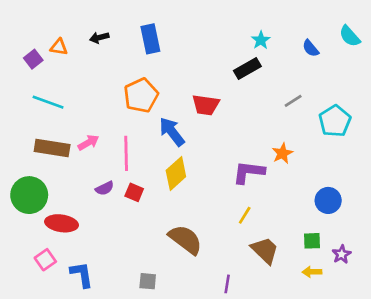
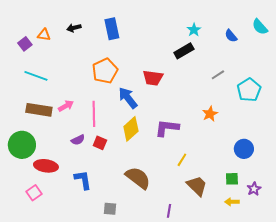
purple L-shape: (249, 172) -> (167, 128), moved
blue L-shape: (82, 275) -> (83, 180), moved

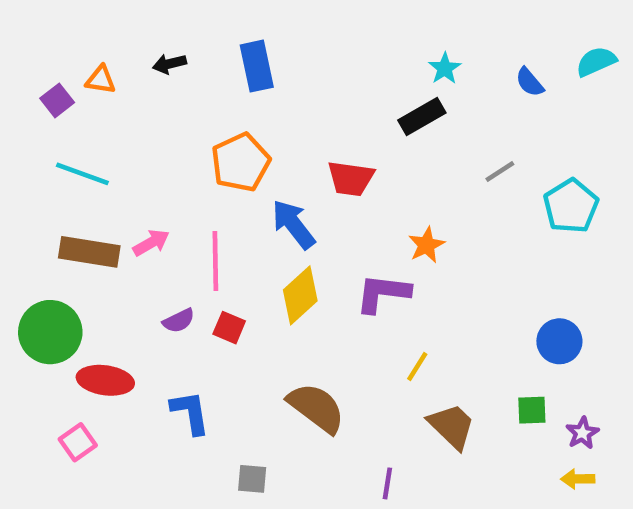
cyan semicircle: (260, 27) -> (596, 61), turned 108
orange star: (210, 114) -> (426, 245), moved
yellow arrow: (232, 202) -> (578, 479), moved

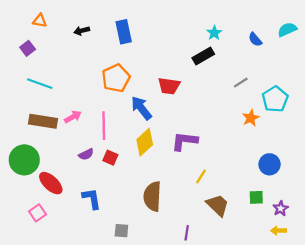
orange triangle: (101, 80) -> (40, 21), moved
orange star: (426, 245) -> (251, 118), moved
red ellipse: (105, 380) -> (51, 183), turned 35
brown semicircle: (316, 408) -> (152, 196), turned -124

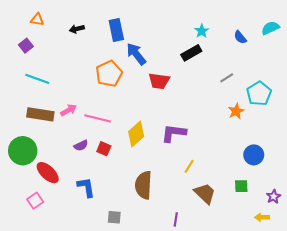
blue arrow: (141, 108) -> (136, 54), moved
pink line: (104, 126) -> (98, 118), turned -75
purple star: (281, 208) -> (274, 197), moved

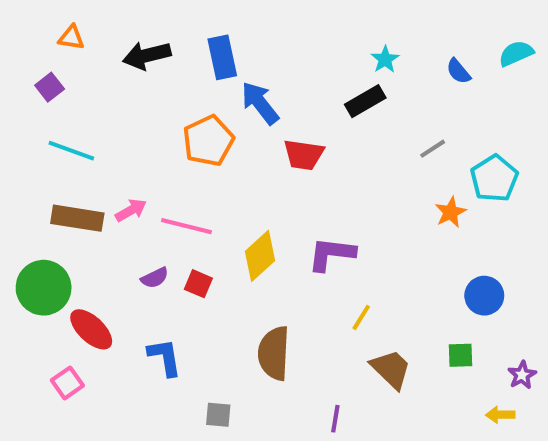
black arrow: (77, 29) -> (147, 55), size x1.6

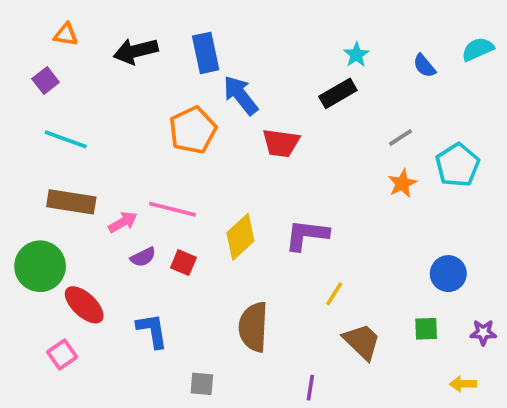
pink arrow: (131, 210) -> (123, 222), moved
orange star: (451, 212) -> (402, 183), moved
purple star: (522, 375) -> (483, 332), moved, turned 30

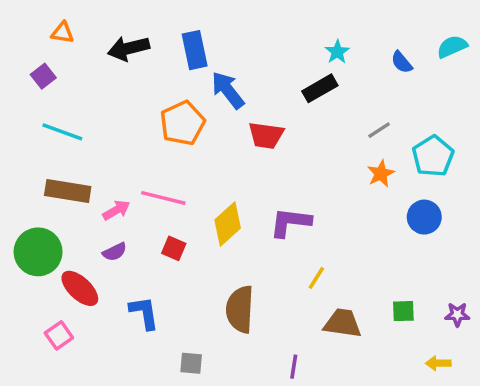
purple semicircle: (143, 257) -> (115, 252), moved
blue circle: (448, 274) -> (424, 217), moved
brown trapezoid: (362, 342) -> (342, 323), turned -36

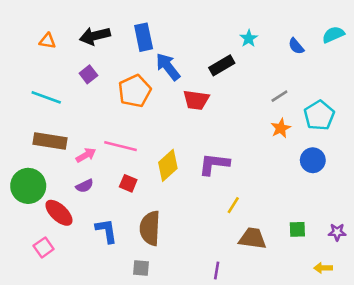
orange triangle: (62, 33) -> (47, 41), moved
purple square: (43, 76) -> (88, 74), moved
black rectangle: (320, 88) -> (222, 65), moved
brown semicircle: (240, 309) -> (150, 228), moved

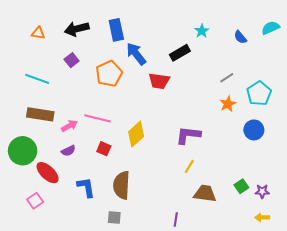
purple L-shape: (214, 164) -> (188, 135), moved
green square: (297, 229) -> (241, 186), turned -32
purple star: (337, 232) -> (262, 191), moved

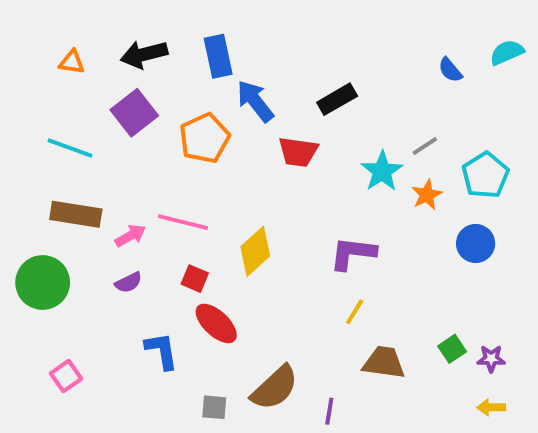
cyan star: (202, 31) -> (382, 171), moved, size x1.5
purple square: (72, 60) -> (134, 113), size x1.6
red ellipse: (48, 173) -> (216, 323), moved
brown semicircle: (122, 185) -> (275, 388), moved, turned -136

